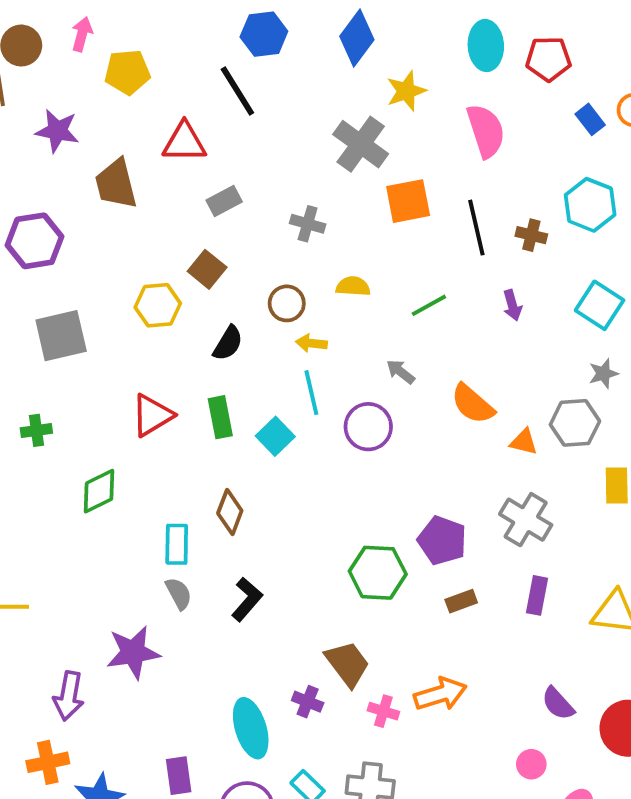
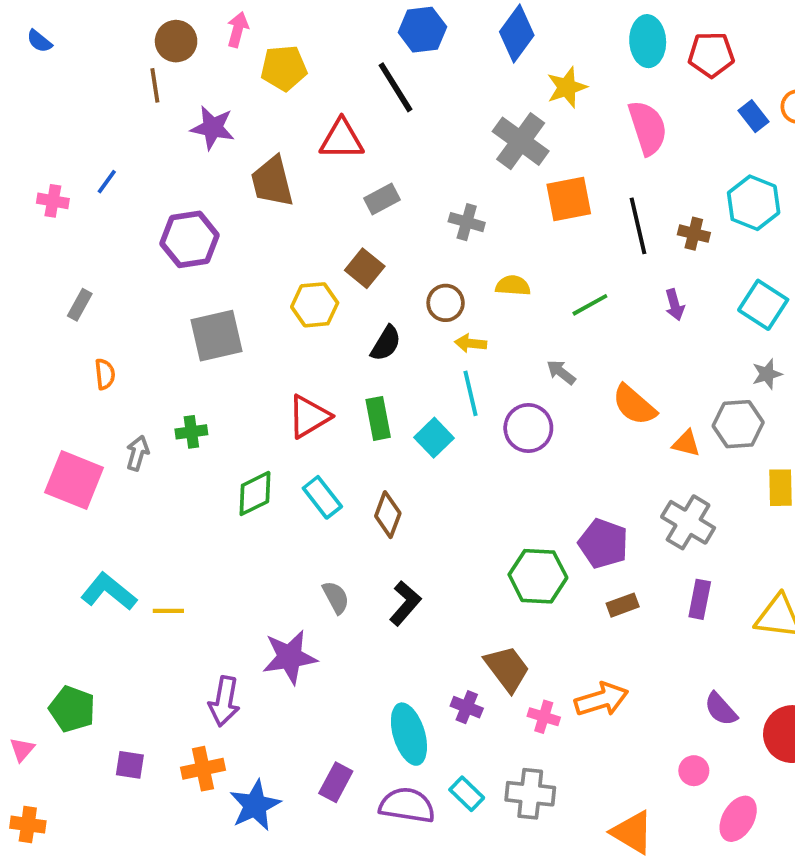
cyan rectangle: (177, 544) -> (322, 497), moved, turned -39
purple rectangle: (179, 776) -> (336, 782), turned 36

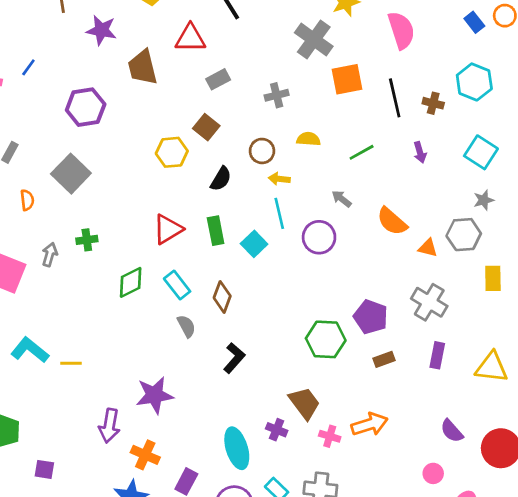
gray cross: (467, 222) -> (277, 95), turned -30
gray square: (216, 336) -> (71, 174), moved, turned -33
gray semicircle: (336, 597) -> (186, 326), moved
orange cross: (203, 769) -> (145, 455), moved, turned 36

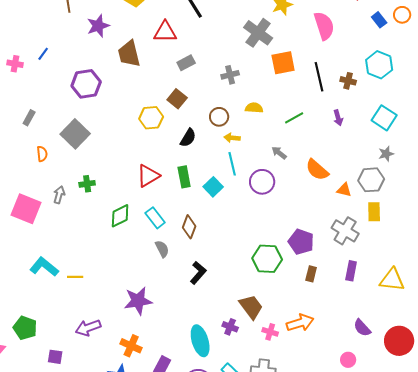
purple star: (101, 30) -> (98, 26), turned -30
yellow rectangle: (493, 278) -> (374, 212), moved
brown rectangle: (384, 359) -> (311, 274), turned -56
purple arrow: (109, 426) -> (88, 328), moved, turned 60

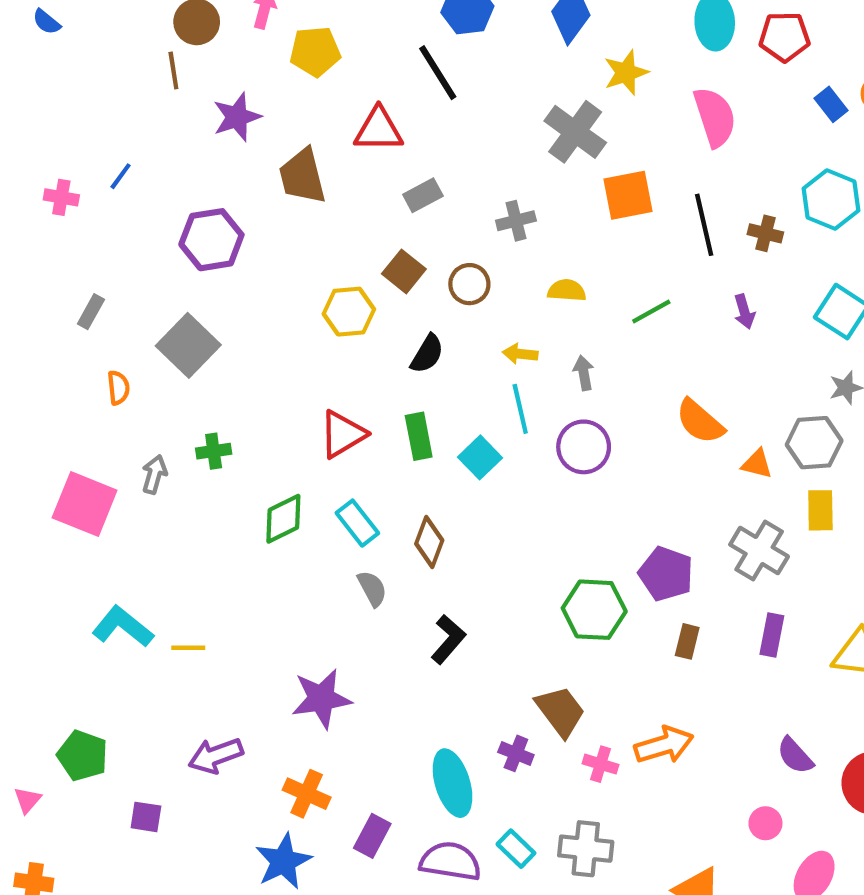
brown circle: (219, 117) -> (469, 284), moved
gray arrow: (279, 153) -> (584, 373), moved, turned 42

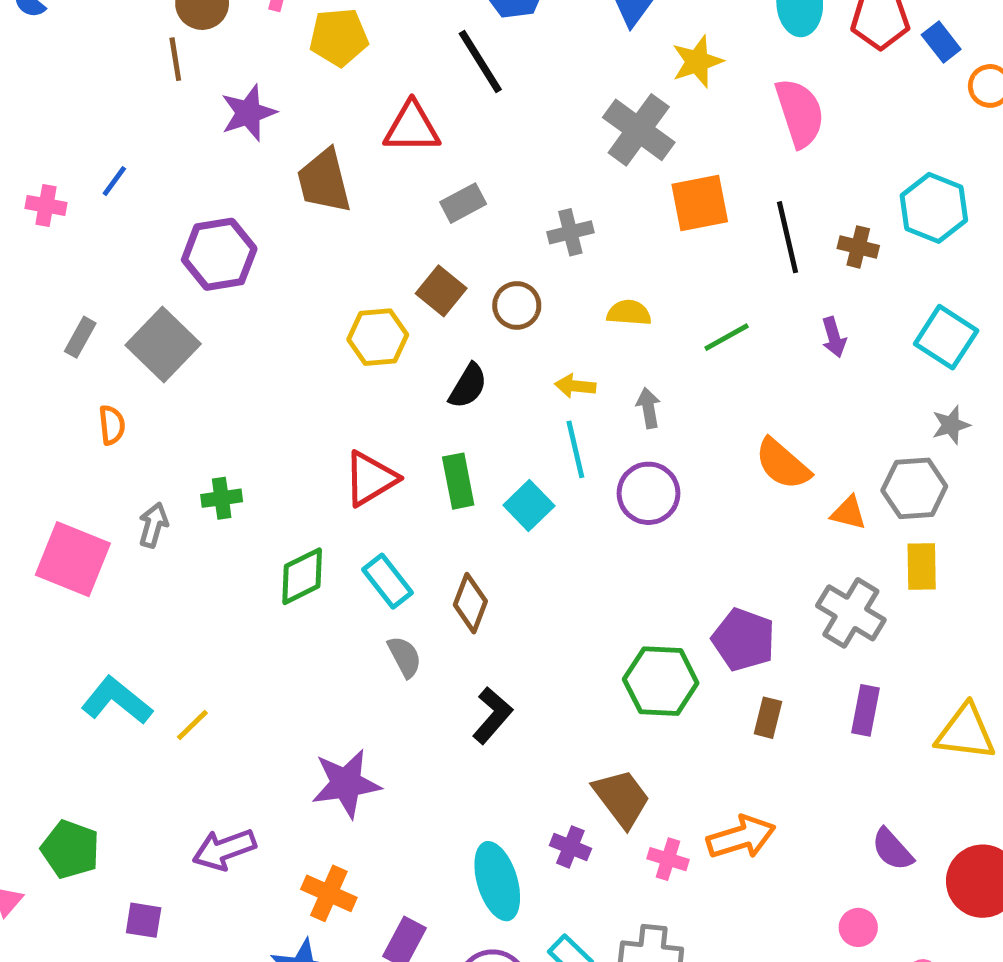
blue rectangle: (831, 104) -> (941, 42), moved
gray square: (188, 345) -> (163, 345), moved
yellow line: (188, 648) -> (192, 725), turned -44

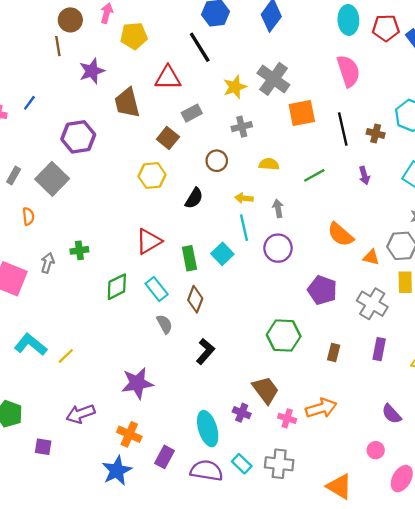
yellow star: (697, 62) -> (235, 87), moved
brown square: (441, 291) -> (168, 138), moved
green rectangle: (458, 481) -> (189, 258), moved
purple pentagon: (744, 640) -> (322, 290), moved

